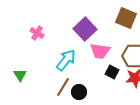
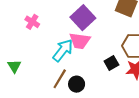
pink trapezoid: (100, 51) -> (80, 41), moved
black square: (112, 72) -> (111, 63), turned 32

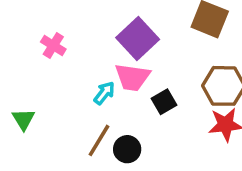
cyan arrow: (63, 50) -> (104, 93), size x0.6
black square: (111, 63) -> (164, 102), moved

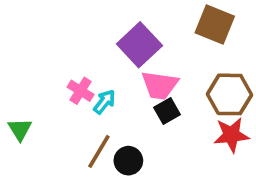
pink cross: (53, 46) -> (81, 91), moved
pink trapezoid: (132, 77) -> (160, 85), moved

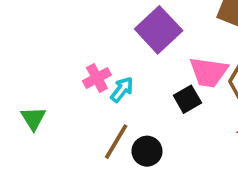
pink trapezoid: (160, 85) -> (209, 72), moved
pink cross: (81, 91) -> (97, 78), turned 30

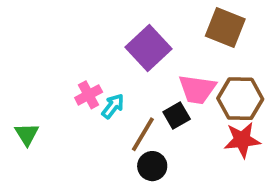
brown line: (116, 142) -> (143, 134), moved
black circle: (147, 151) -> (152, 166), moved

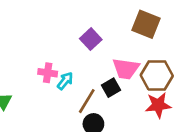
purple square: (148, 48) -> (91, 39), size x0.7
pink cross: (89, 95) -> (48, 73), turned 36

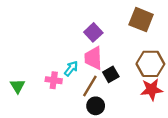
pink trapezoid: (126, 69) -> (93, 58), moved, turned 80
pink cross: (48, 73) -> (54, 80), moved

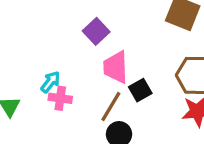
purple square: (93, 32) -> (96, 31), moved
cyan arrow: (71, 69) -> (50, 82), moved

